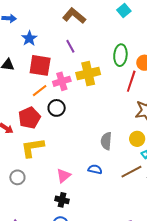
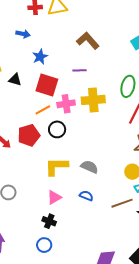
purple line: (70, 46) -> (80, 70), turned -72
gray semicircle: (106, 141) -> (89, 167), moved, turned 102
yellow L-shape: (32, 148) -> (56, 166), moved

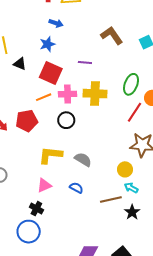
blue arrow: (23, 34) -> (56, 23), moved
brown L-shape: (88, 41) -> (112, 35), moved
black circle: (57, 129) -> (66, 120), moved
blue circle: (44, 245) -> (29, 232), size x1.5

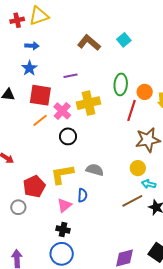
pink cross: (68, 94) -> (62, 111), turned -30
red pentagon: (27, 121) -> (34, 186), moved
blue semicircle: (76, 188) -> (82, 195), moved, turned 80

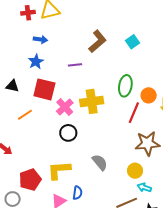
brown L-shape: (89, 43) -> (98, 41), turned 95
purple line: (70, 76) -> (75, 65), moved
orange line: (40, 120) -> (25, 115), moved
gray semicircle: (95, 170) -> (100, 162), moved, turned 30

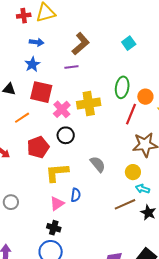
brown L-shape: (98, 41) -> (81, 44), moved
red pentagon: (30, 180) -> (38, 147), moved

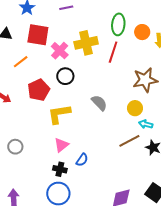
red line: (131, 114) -> (113, 52), moved
blue semicircle: (76, 195) -> (82, 160), moved, turned 32

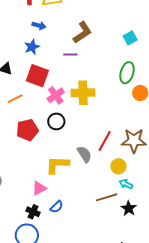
green ellipse: (118, 24) -> (127, 73), moved
red line: (113, 52) -> (105, 141), moved
yellow L-shape: (59, 114) -> (57, 165), moved

